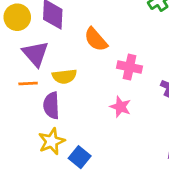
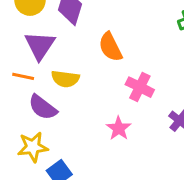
purple semicircle: (51, 105) -> (43, 107), turned -64

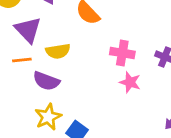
pink cross: (140, 87) -> (122, 53), moved
pink star: (119, 128) -> (130, 82), moved

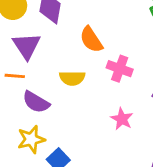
yellow semicircle: (58, 51) -> (72, 78), moved
pink cross: (122, 53) -> (120, 69), moved

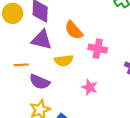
purple triangle: (27, 46) -> (42, 40), moved, turned -35
pink star: (122, 119) -> (90, 87), moved

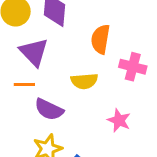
orange semicircle: (74, 30) -> (100, 39), turned 48
purple triangle: (42, 40) -> (34, 52), moved, turned 30

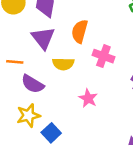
purple triangle: (34, 52) -> (43, 38), moved

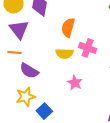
purple triangle: (43, 38) -> (19, 30), moved
yellow semicircle: (63, 64) -> (65, 53), moved

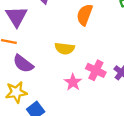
orange semicircle: (68, 28) -> (85, 15), moved
pink cross: (88, 48) -> (96, 70), moved

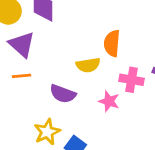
orange semicircle: (85, 15) -> (112, 43), moved
purple semicircle: (23, 64) -> (63, 94), moved

